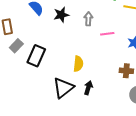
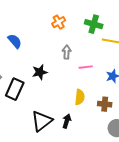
black star: (61, 15) -> (40, 72), moved
yellow semicircle: (78, 64) -> (80, 97), moved

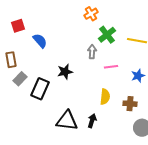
orange cross: (59, 22) -> (91, 14), moved
green cross: (94, 24) -> (107, 35), moved, turned 36
black triangle: (42, 121) -> (67, 121), turned 45

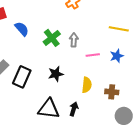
green cross: (107, 35) -> (52, 38), moved
black star: (65, 72) -> (56, 74), moved
blue star: (138, 76) -> (117, 56), moved

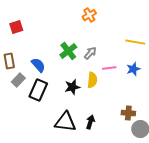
blue semicircle: (22, 29) -> (38, 65), moved
gray arrow: (74, 40) -> (90, 53), turned 40
yellow semicircle: (87, 85) -> (92, 80), moved
brown cross: (112, 92) -> (128, 113), moved

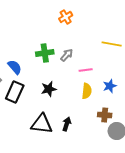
green cross: (68, 51) -> (45, 53), turned 30
blue star: (133, 69) -> (110, 86), moved
yellow semicircle: (92, 80) -> (87, 91), moved

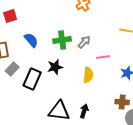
blue semicircle: (15, 67) -> (31, 40), moved
black star: (49, 89) -> (55, 67), moved
yellow semicircle: (87, 91) -> (88, 75), moved

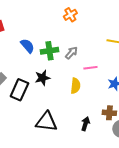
blue semicircle: (31, 40) -> (27, 46), moved
black arrow: (84, 111) -> (85, 124), moved

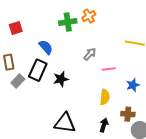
green cross: (49, 51) -> (68, 22), moved
yellow semicircle: (75, 86) -> (105, 97), moved
black rectangle: (19, 90) -> (38, 70), moved

